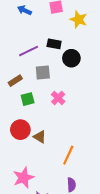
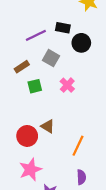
gray square: (43, 72) -> (51, 58), turned 35
red circle: (20, 130) -> (27, 136), moved

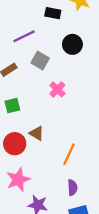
black rectangle: (63, 28) -> (53, 13), moved
green square: (35, 86) -> (12, 106), moved

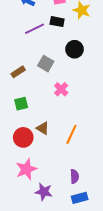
purple line: (24, 36) -> (35, 29), moved
orange line: (69, 154) -> (71, 134), moved

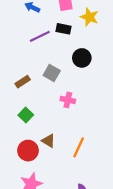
pink cross: (61, 89) -> (68, 100), turned -32
green square: (21, 104) -> (26, 115), turned -32

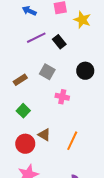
black rectangle: (64, 29) -> (59, 42), moved, turned 40
black circle: (82, 58) -> (85, 71), moved

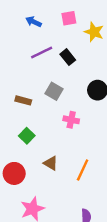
brown rectangle: (20, 80) -> (23, 100), turned 48
red circle: (25, 144) -> (14, 173), moved

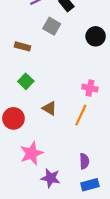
gray square: (54, 91) -> (52, 26), moved
pink cross: (71, 120) -> (90, 88), moved

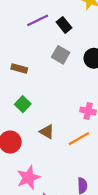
gray square: (52, 26) -> (61, 55), moved
orange line: (81, 115) -> (79, 139), turned 35

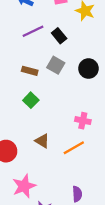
brown rectangle: (19, 69) -> (30, 71), moved
green square: (23, 104) -> (31, 100), moved

